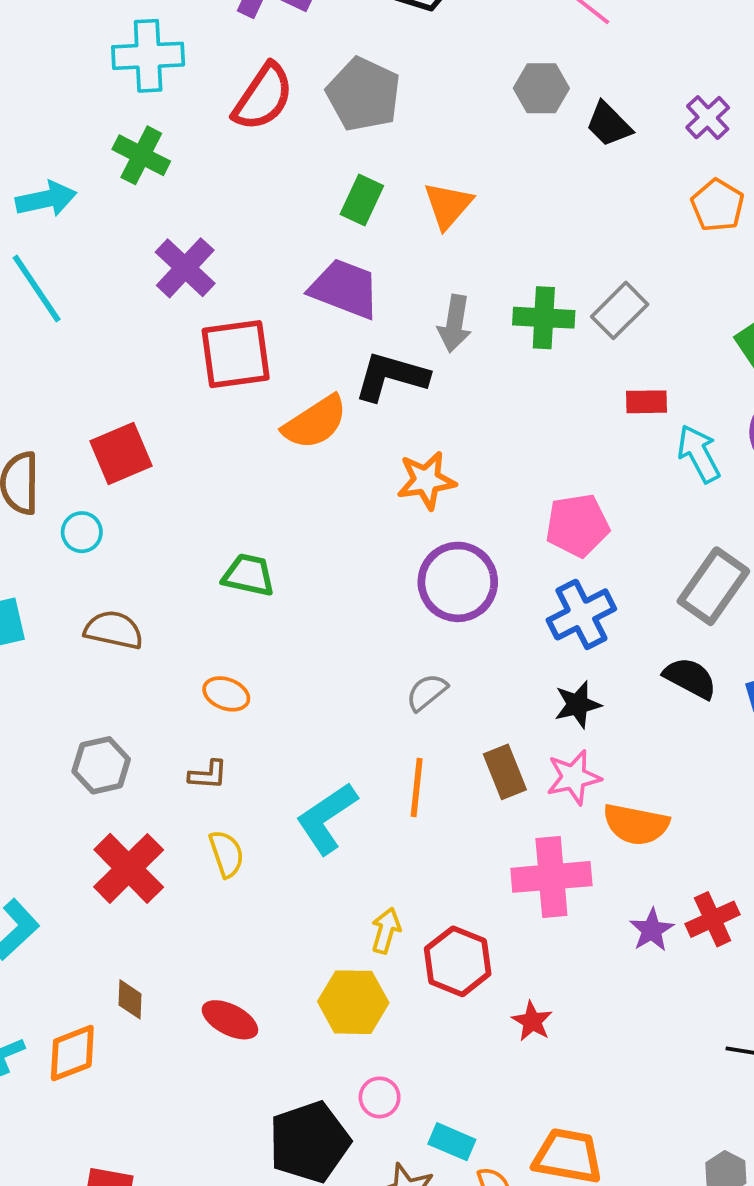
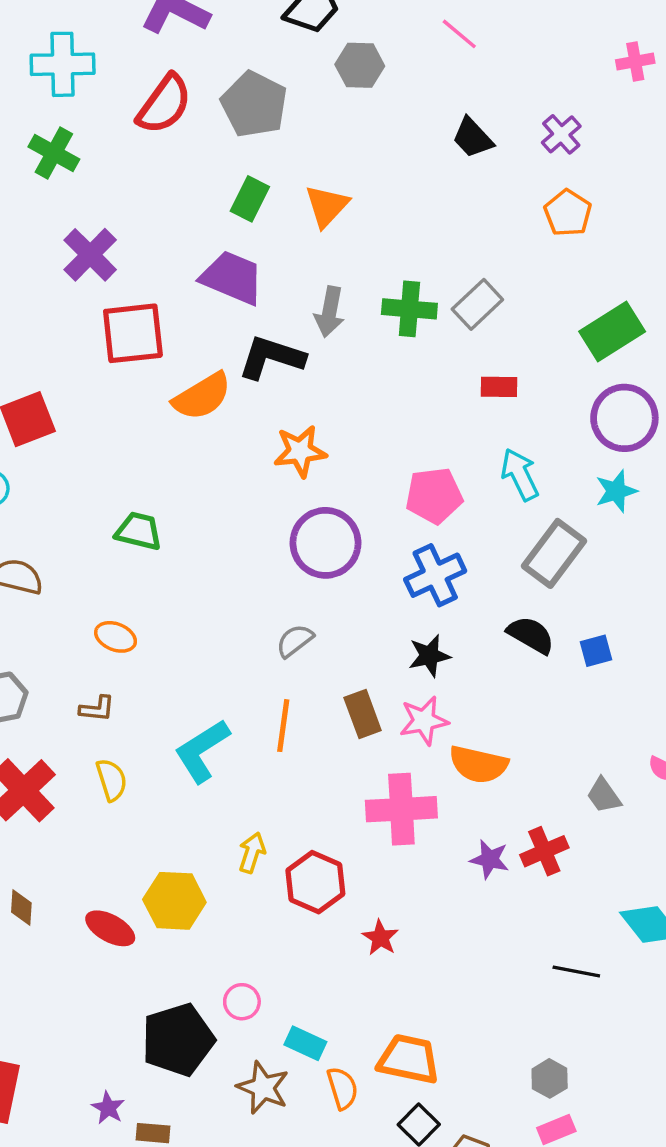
gray hexagon: (541, 88) -> (360, 65), moved
cyan arrow: (699, 454) -> (520, 474), moved
purple star: (652, 930) -> (490, 859), turned -30
yellow hexagon: (353, 1002) -> (174, 901), moved

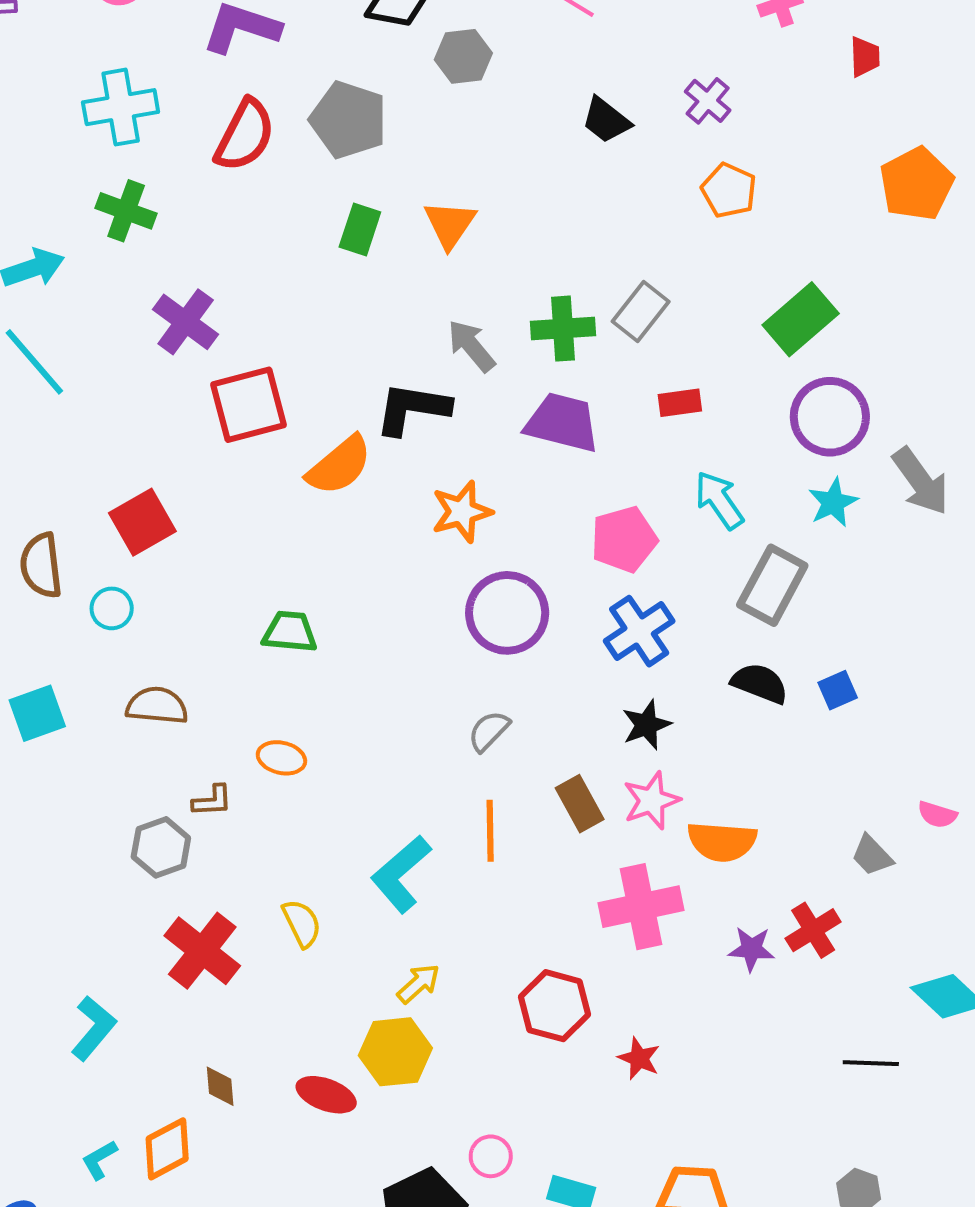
purple trapezoid: (232, 278) -> (562, 422), moved
gray arrow: (330, 312) -> (471, 346), turned 138
brown L-shape: (97, 709) -> (212, 801), moved
yellow arrow: (252, 853) -> (418, 984), moved, turned 39

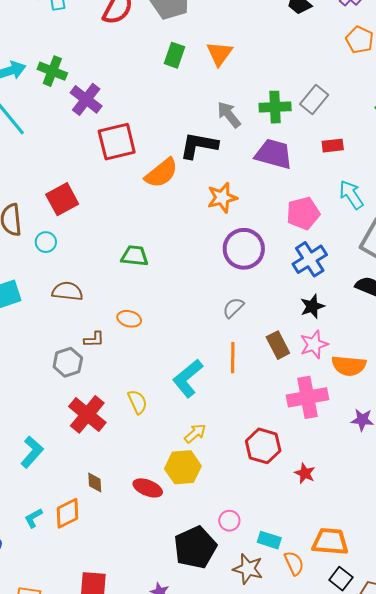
green cross: (126, 211) -> (52, 71), moved

